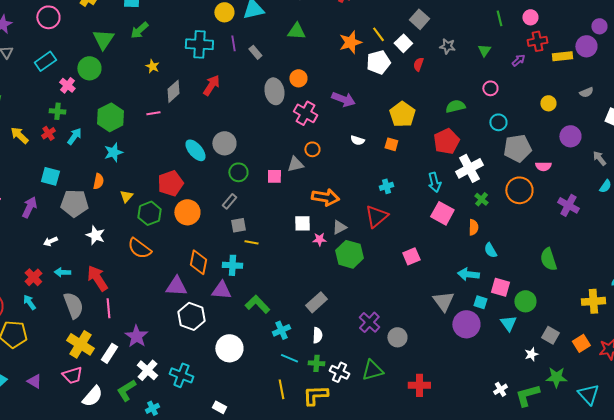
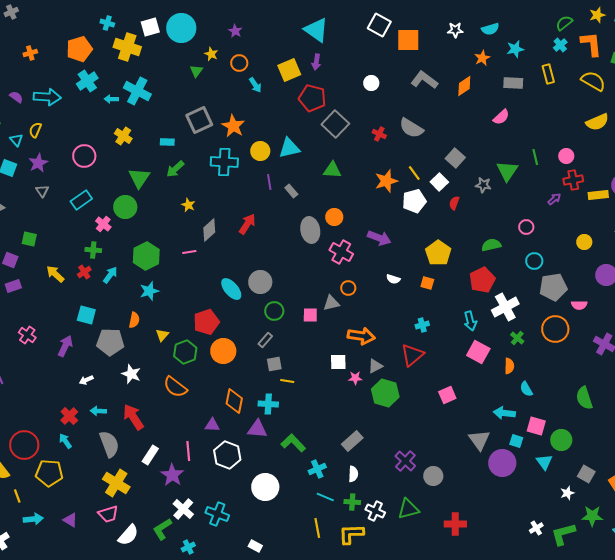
cyan cross: (199, 44) -> (224, 162), moved
green triangle: (484, 50) -> (507, 171), moved, size x1.6
purple triangle: (176, 286) -> (212, 425), size x0.7
pink line: (108, 308) -> (188, 451), moved
white rectangle: (109, 353) -> (150, 455), moved

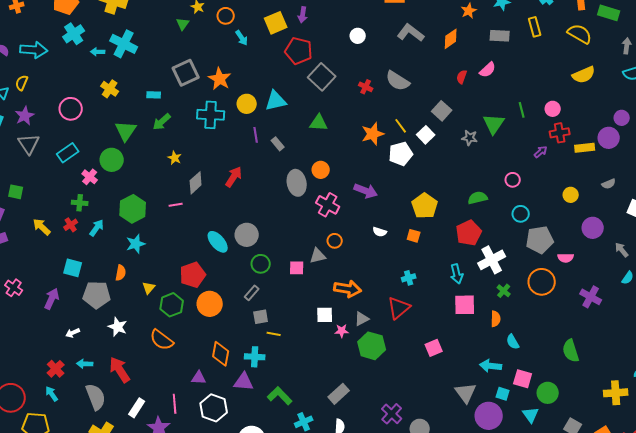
gray triangle: (42, 191) -> (29, 144), size x1.6
red semicircle: (454, 203) -> (462, 77), moved
pink square: (478, 352) -> (465, 305), turned -30

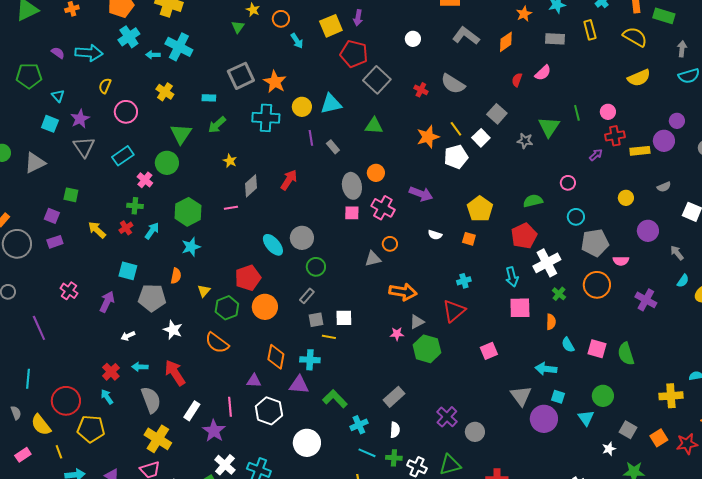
yellow semicircle: (22, 83) -> (105, 86), moved
pink square: (297, 268) -> (352, 213), moved
white square: (325, 315) -> (344, 318), moved
pink square: (523, 379) -> (597, 349), moved

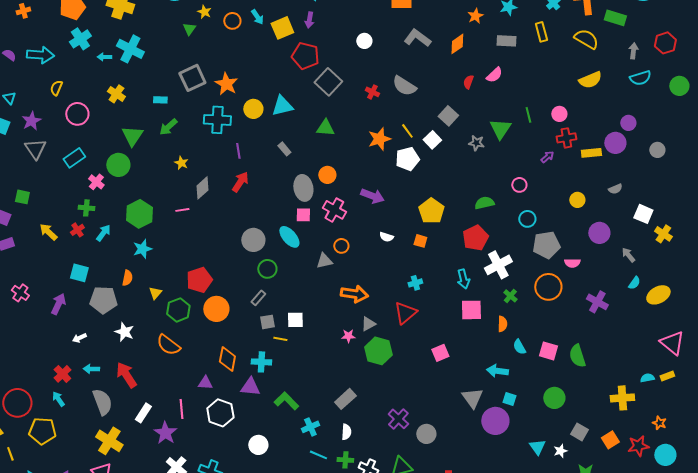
cyan arrow: (297, 41) -> (257, 17), moved
purple line: (311, 138) -> (238, 151), moved
cyan ellipse: (273, 245) -> (289, 237), moved
cyan triangle: (586, 418) -> (537, 447), moved
white circle: (307, 443) -> (258, 445), size x0.7

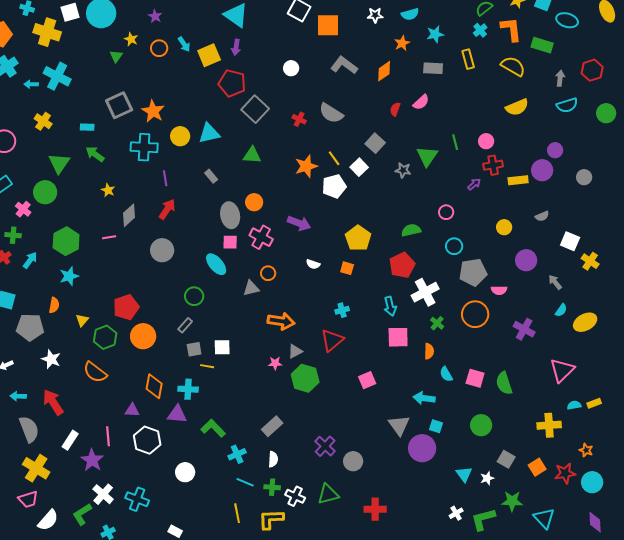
green arrow: (168, 127) -> (95, 154), turned 78
gray circle: (253, 240) -> (162, 250), moved
pink triangle: (672, 343) -> (562, 370), moved, turned 36

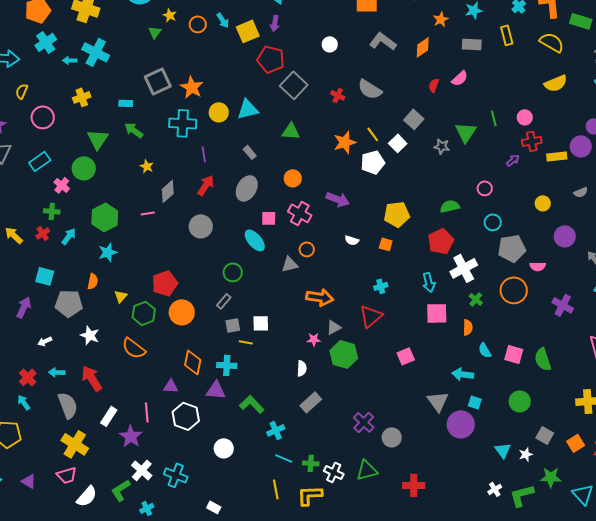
yellow cross: (43, 121) -> (82, 97), turned 36
gray ellipse: (230, 215) -> (247, 188), moved, turned 40
yellow pentagon: (358, 238) -> (397, 214), turned 30
white semicircle: (273, 459) -> (302, 368), moved

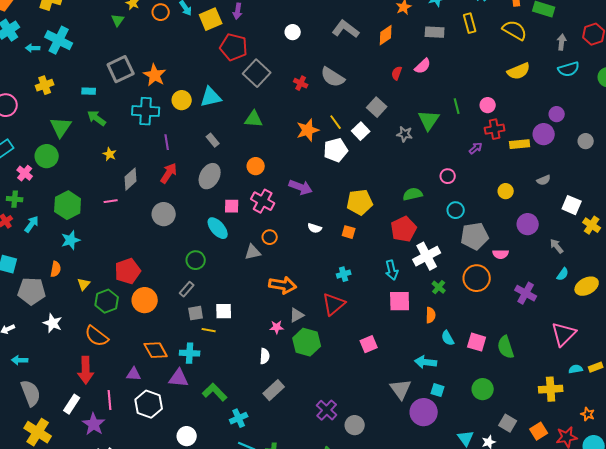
orange diamond: (193, 362) -> (156, 350), turned -40
red arrow: (92, 378) -> (86, 370), moved, turned -148

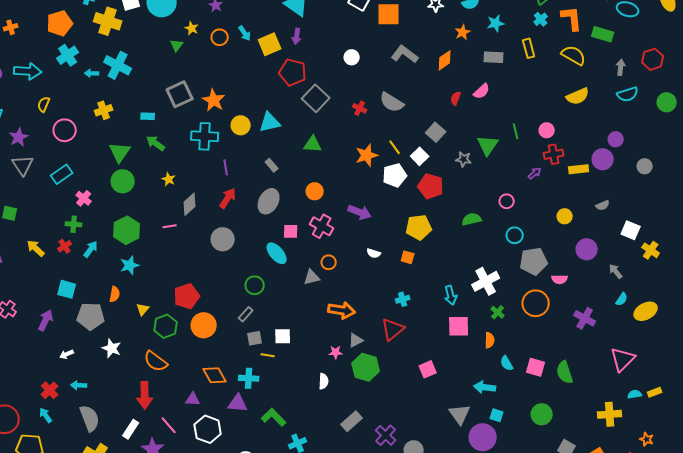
green circle: (47, 156) -> (123, 181), moved
red pentagon: (404, 229) -> (431, 186), moved, turned -30
gray rectangle: (274, 390) -> (352, 421), moved
pink line: (110, 400) -> (169, 425), turned -36

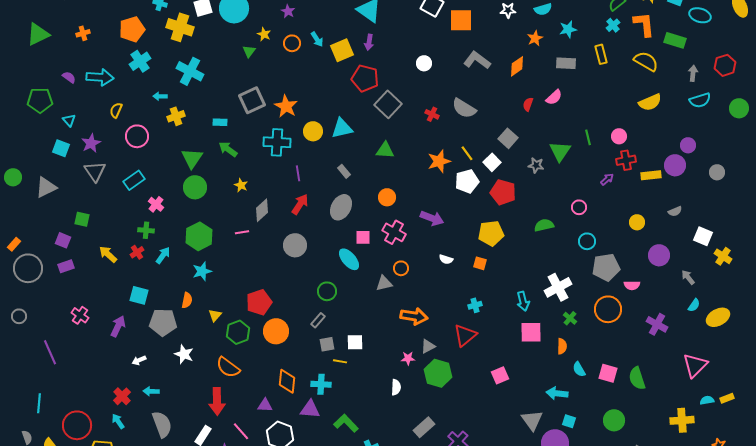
cyan arrow: (92, 73) -> (160, 96), moved
orange diamond: (215, 375) -> (287, 381), turned 35

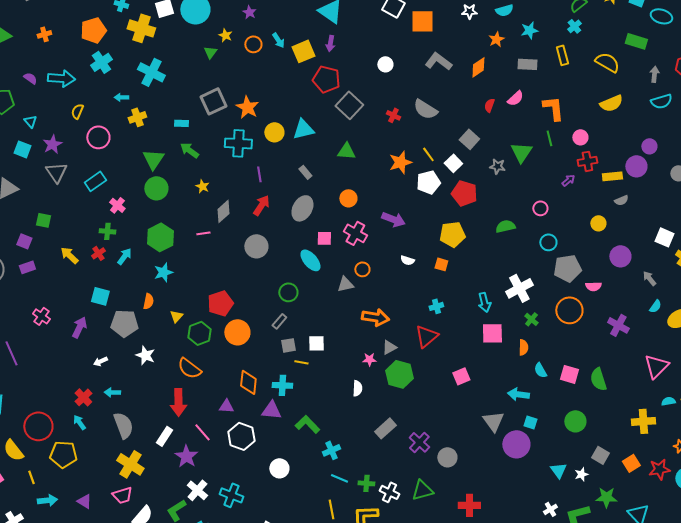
orange L-shape: (644, 24) -> (553, 108), moved
gray semicircle: (675, 211) -> (621, 200), moved

